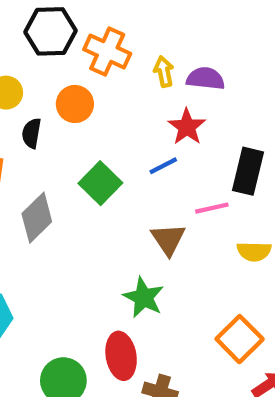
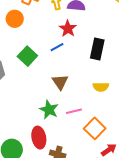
pink line: (212, 208) -> (74, 111), moved

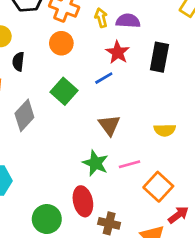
orange circle: (15, 19) -> (61, 43), moved
black rectangle: (97, 49) -> (159, 57), moved

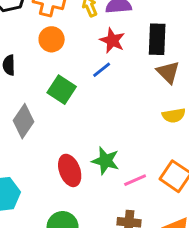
brown triangle: (109, 125) -> (168, 72), moved
pink line: (129, 164) -> (135, 180), moved
red ellipse: (83, 201) -> (70, 170), moved

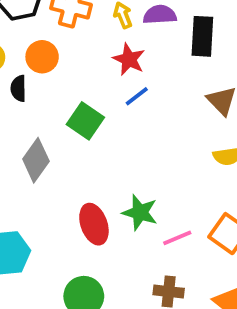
orange circle: (52, 39) -> (42, 57), moved
black rectangle: (157, 39) -> (202, 36), moved
red star: (112, 41) -> (129, 59), moved

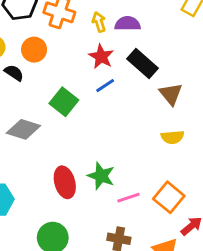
black rectangle: (202, 36) -> (142, 63), moved, turned -56
black semicircle: (18, 88) -> (14, 73), turned 120
gray diamond: (36, 160) -> (23, 129), turned 68

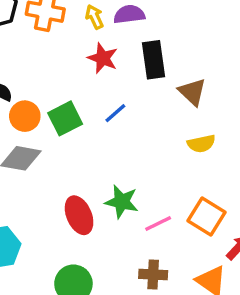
orange circle: (34, 50) -> (25, 116), moved
black rectangle: (142, 63) -> (153, 60), turned 48
blue line: (105, 86) -> (115, 113), moved
green square: (64, 102) -> (65, 118), turned 32

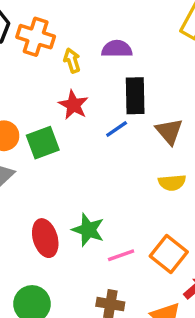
yellow arrow: (94, 17) -> (72, 61), moved
red star: (103, 58) -> (73, 105), moved
blue line: (115, 113) -> (117, 129), moved

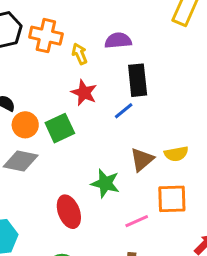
brown triangle: (169, 131) -> (142, 160), moved, turned 35
green star: (88, 230) -> (105, 183), moved
orange square: (169, 254) -> (172, 199), moved, turned -36

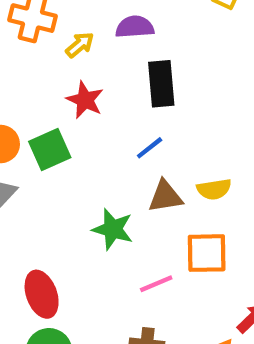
yellow arrow: (80, 54) -> (80, 45), turned 72
blue line: (124, 111) -> (150, 148), moved
brown triangle: (142, 160) -> (165, 196), turned 30
red ellipse: (69, 212) -> (42, 294), moved

